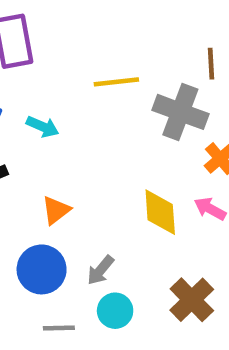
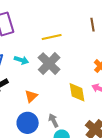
gray cross: (180, 112) -> (49, 64), moved, turned 30
gray arrow: (100, 270) -> (53, 120), turned 120

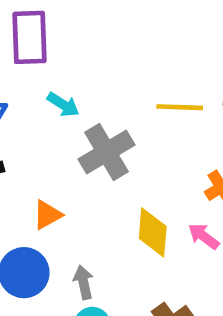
yellow line: (52, 37) -> (180, 107), moved
cyan arrow: (21, 60) -> (63, 105), moved

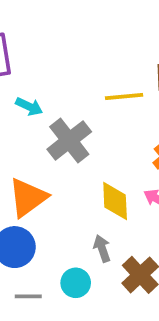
orange triangle: (47, 215) -> (28, 198), size x1.6
gray arrow: (83, 282) -> (102, 249), moved

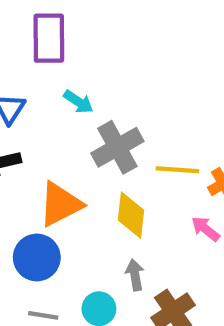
yellow line: (124, 97) -> (177, 170), moved
yellow diamond: (115, 201) -> (131, 215), moved

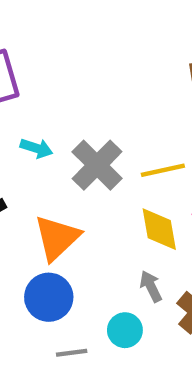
cyan arrow: (78, 102) -> (36, 148), moved
yellow diamond: (131, 215) -> (159, 229), moved

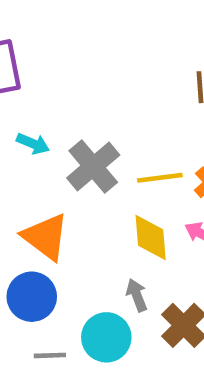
orange triangle: (57, 238) -> (46, 237), turned -45
cyan circle: (125, 330) -> (106, 337), size x1.4

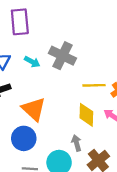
gray cross: (93, 167) -> (63, 56), moved, turned -30

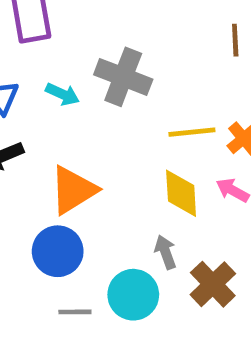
orange triangle: (34, 109) -> (73, 190), turned 50

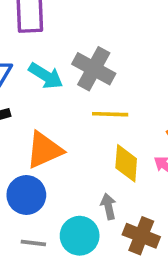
cyan arrow: (62, 94) -> (46, 76), size x1.4
yellow line: (192, 132) -> (110, 114), moved
brown cross: (213, 284) -> (141, 236), turned -32

